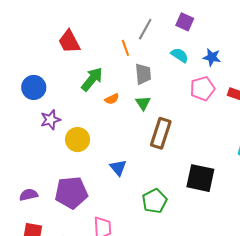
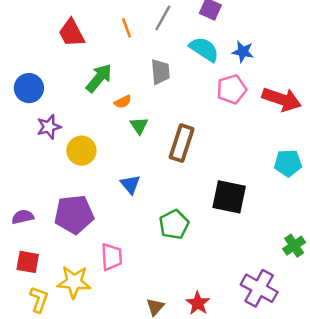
orange line: (125, 48) -> (127, 28), moved
cyan semicircle: (180, 55) -> (204, 49), size x1.4
green triangle: (143, 103) -> (139, 126), moved

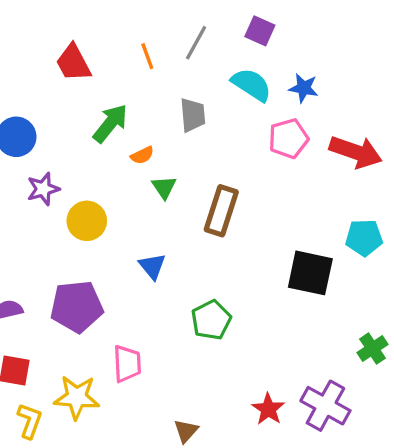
black square: (229, 197) -> (310, 273), moved
red star: (198, 303) -> (268, 409), moved

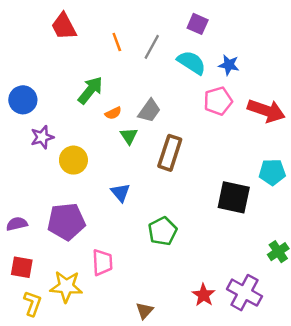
gray line: (196, 43) -> (152, 47), moved
red trapezoid: (73, 63) -> (64, 26), moved
gray trapezoid: (193, 115) -> (149, 111), moved, turned 40

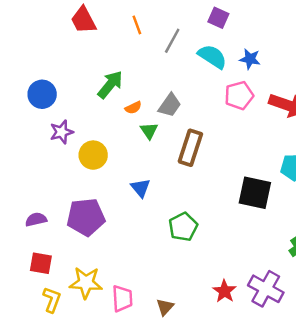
orange line: (117, 42) -> (137, 25), moved
pink trapezoid: (102, 262) -> (122, 298), moved

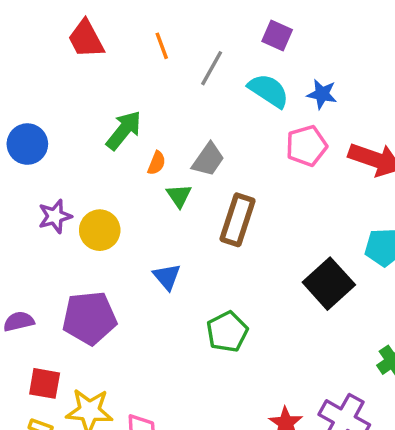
orange semicircle: (133, 108) -> (157, 163), turned -42
purple star: (62, 132) -> (55, 216), moved
black square: (255, 193) -> (329, 284), turned 36
red square: (41, 263) -> (45, 383), moved

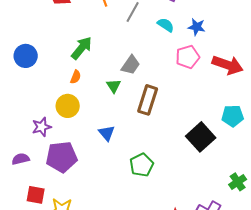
cyan semicircle: (268, 91) -> (166, 25), size x0.7
orange semicircle: (157, 163) -> (76, 77), moved
purple star: (55, 216) -> (42, 127), moved

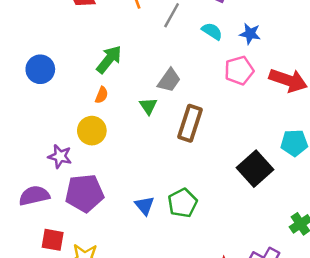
purple star: (42, 127) -> (60, 156), turned 30
blue triangle: (107, 133) -> (145, 205), moved
purple semicircle: (21, 159) -> (34, 196), size x1.4

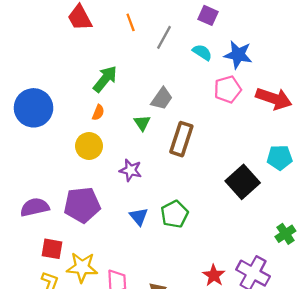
blue star: (250, 34) -> (238, 55), size x1.4
blue circle: (40, 69) -> (34, 108), moved, size x1.4
purple star: (60, 156) -> (131, 170), moved

